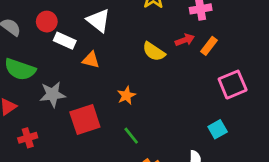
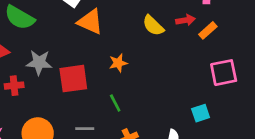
orange triangle: (91, 60) -> (90, 22), size x1.5
gray star: (52, 94) -> (39, 62), moved

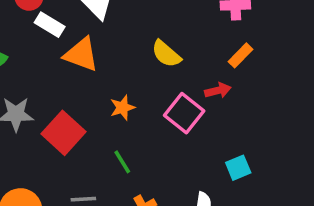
red arrow: (185, 20) -> (218, 90), moved
pink square: (224, 73) -> (184, 113), moved, turned -36
red square: (73, 79) -> (64, 133), turned -36

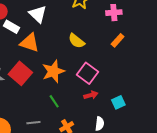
red arrow: (218, 90) -> (91, 95), moved
orange star: (123, 108) -> (53, 71), size x1.6
red square: (64, 133) -> (20, 73), moved

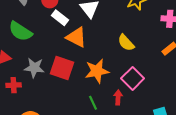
red square: (20, 73) -> (62, 68), turned -30
red arrow: (91, 95) -> (118, 97), moved, turned -80

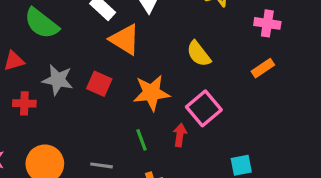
red square: (62, 68) -> (99, 84), size x0.7

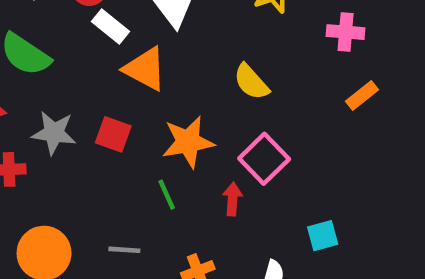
orange rectangle: (263, 68) -> (362, 96), moved
green line: (142, 140) -> (167, 195), moved

